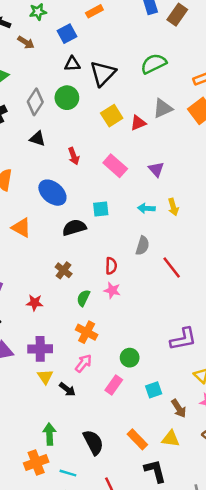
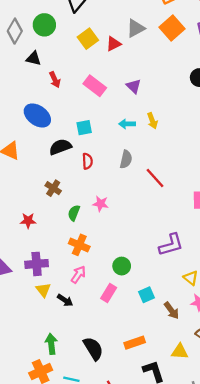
black triangle: (38, 139) -> (34, 58), moved
red semicircle: (111, 266) -> (87, 161), moved
orange rectangle: (137, 439) -> (135, 343), turned -60
yellow triangle: (171, 439) -> (180, 352), moved

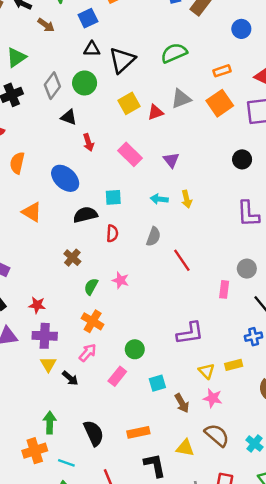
red star: (28, 221) -> (37, 305), moved

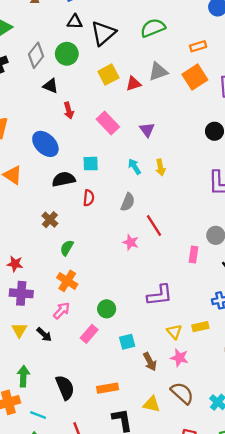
cyan arrow: (159, 199) -> (134, 167), turned 49
pink star: (121, 280) -> (131, 242), moved
yellow triangle: (48, 364) -> (19, 330), moved

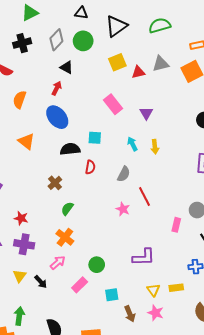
black triangle: (75, 22) -> (81, 13), moved
red arrow: (69, 111) -> (57, 88), moved, turned -144

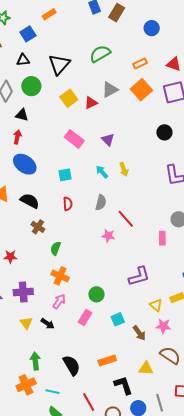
black semicircle: (70, 149) -> (30, 201), moved, turned 48
red star: (21, 218) -> (10, 257), moved

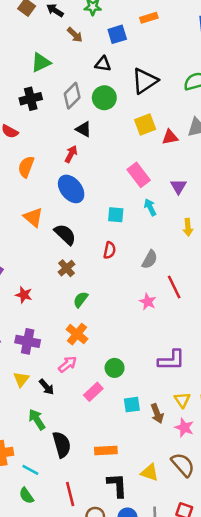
cyan arrow: (102, 172) -> (150, 207), moved
brown arrow: (139, 333) -> (157, 413), moved
green arrow: (35, 361) -> (37, 420), moved, turned -42

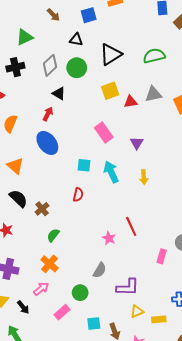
cyan arrow: (150, 207) -> (111, 172), moved, size x1.5
black semicircle: (65, 234) -> (18, 198), moved
gray semicircle: (150, 259) -> (100, 270), moved
yellow triangle: (182, 400) -> (137, 311), moved, turned 40

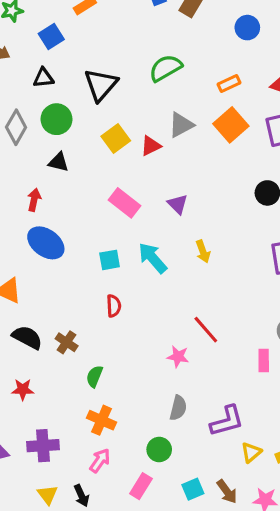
black triangle: (59, 93) -> (59, 162), moved
black arrow: (23, 307) -> (81, 496), turned 32

